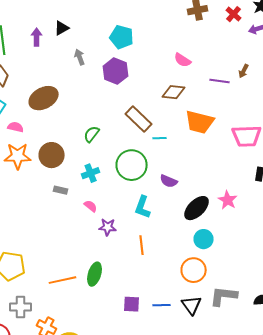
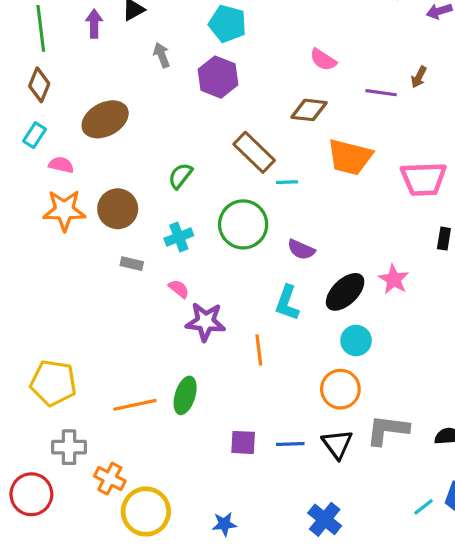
cyan L-shape: (143, 207) -> (287, 303), moved
purple star: (108, 227) -> (205, 322), size x1.4

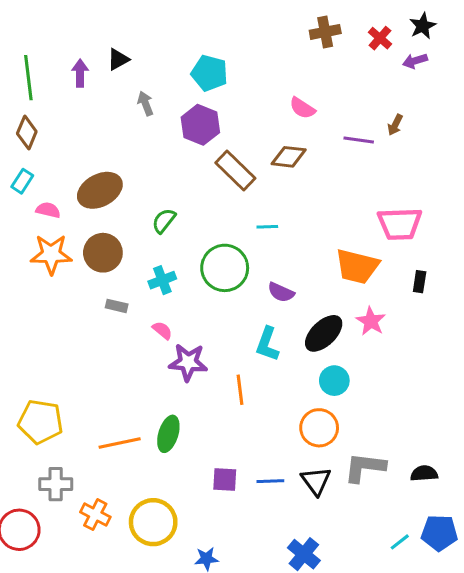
brown ellipse: (105, 119) -> (100, 190), moved
brown rectangle: (254, 152) -> (235, 171), moved
orange trapezoid: (350, 157) -> (357, 266), moved
yellow circle: (146, 512) -> (153, 522), moved

